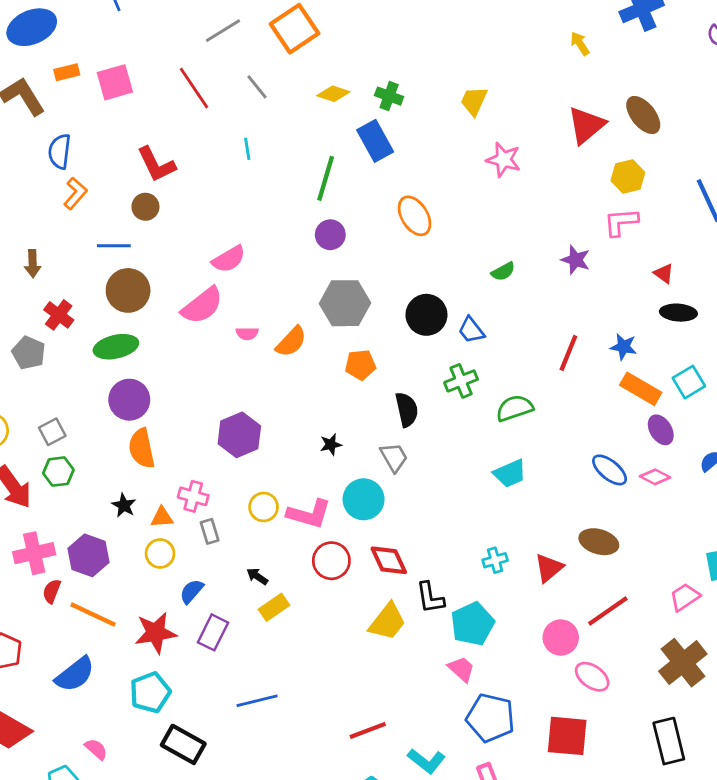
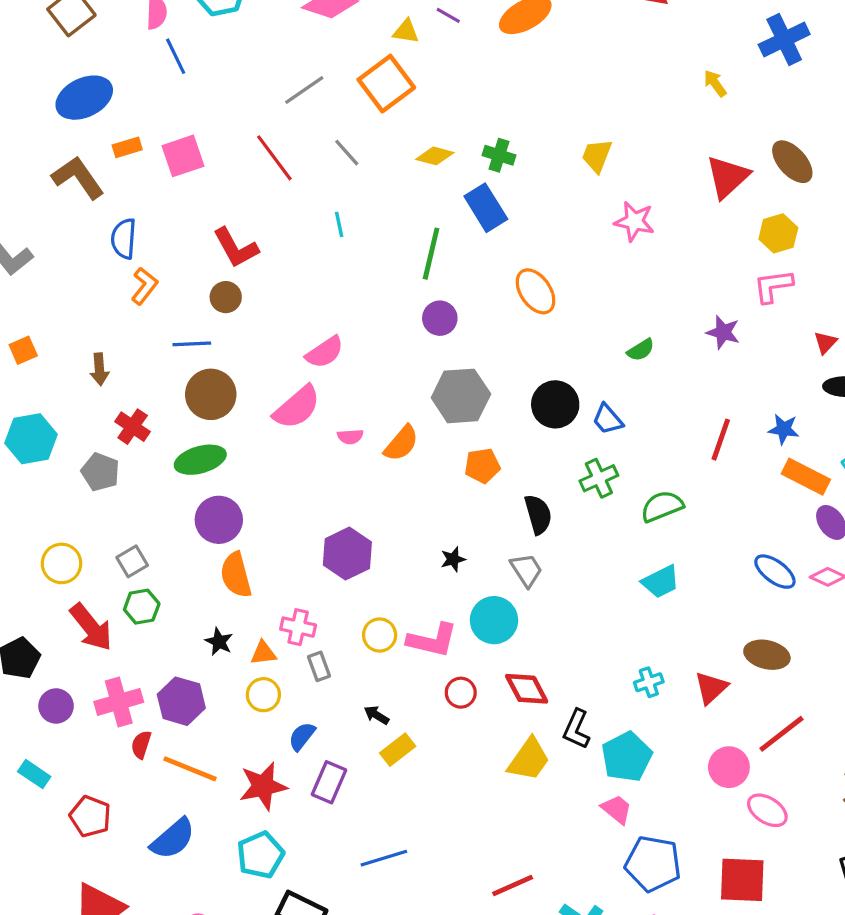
red triangle: (664, 273) -> (825, 343), turned 40
red circle: (331, 561) -> (461, 693), size x0.7
black L-shape: (430, 598) -> (576, 729), turned 36

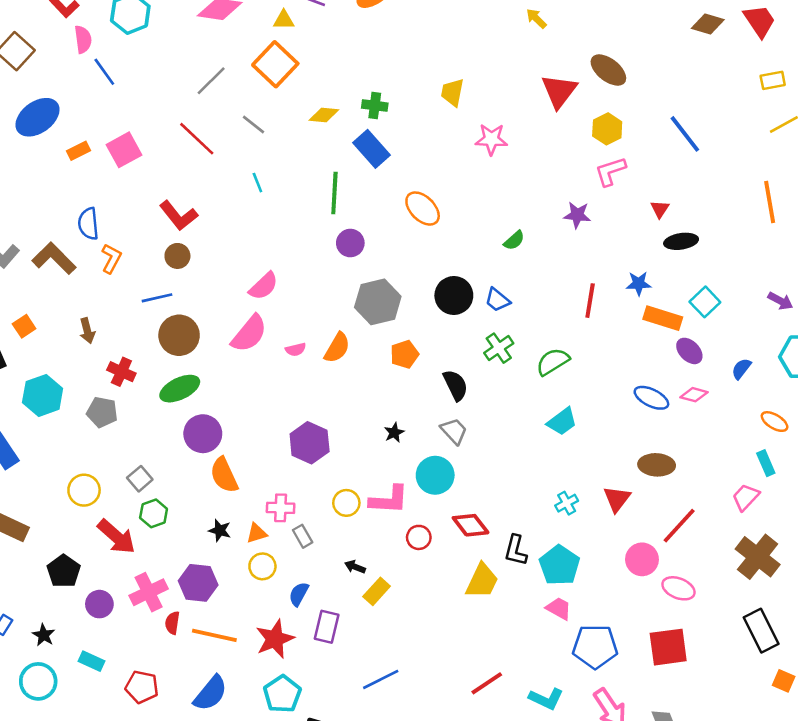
brown L-shape: (78, 178) -> (54, 258), moved

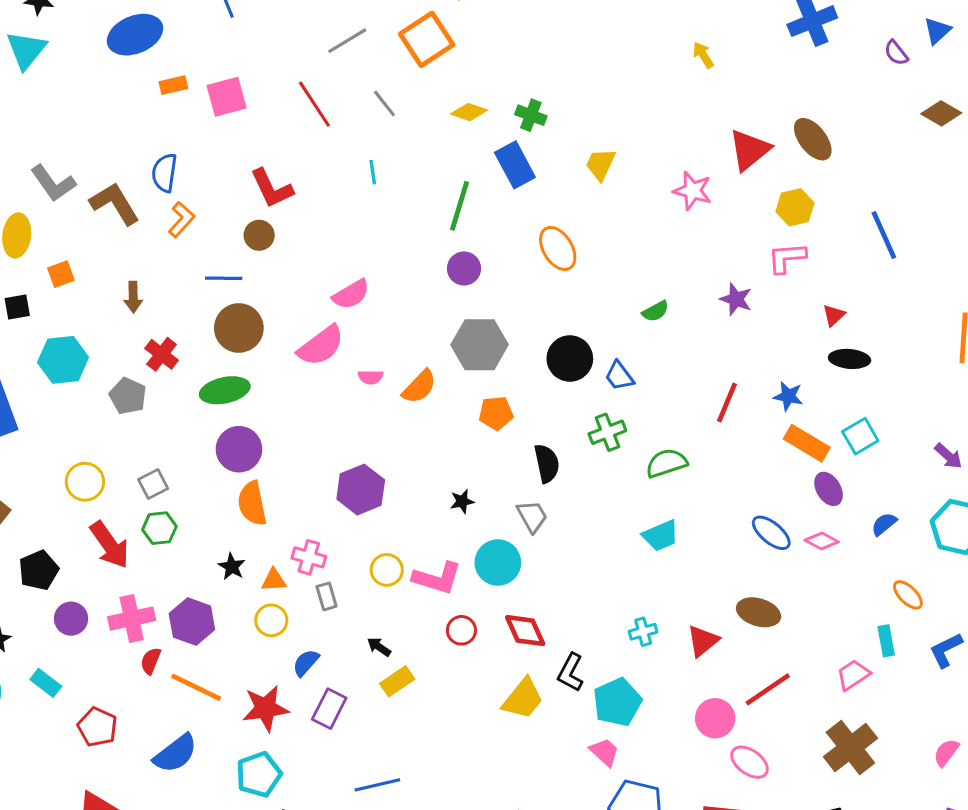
yellow arrow: (536, 19) -> (703, 55), moved
yellow trapezoid: (452, 92) -> (600, 164), moved
pink star: (491, 139) -> (693, 191), moved

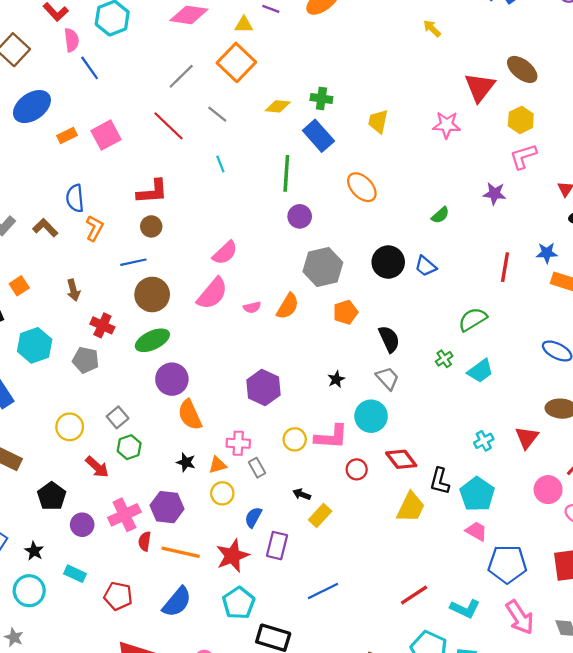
red L-shape: (272, 188) -> (152, 192), turned -56
brown L-shape: (115, 204) -> (45, 228), size x0.7
green cross: (607, 432) -> (444, 359), moved, size x0.7
red arrow: (110, 545) -> (97, 467), size x0.7

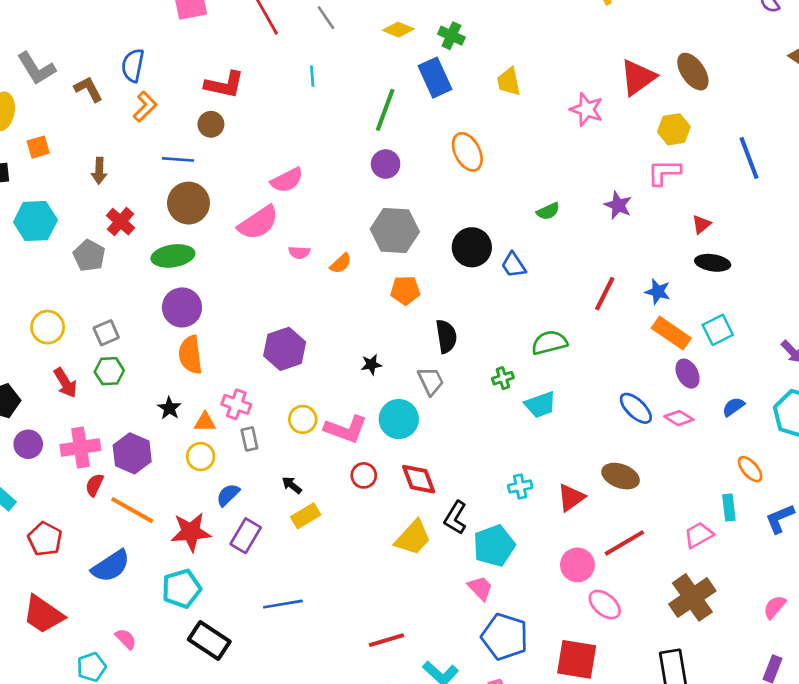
yellow trapezoid: (378, 121) -> (509, 82), turned -40
orange semicircle: (288, 306) -> (341, 263), size x0.7

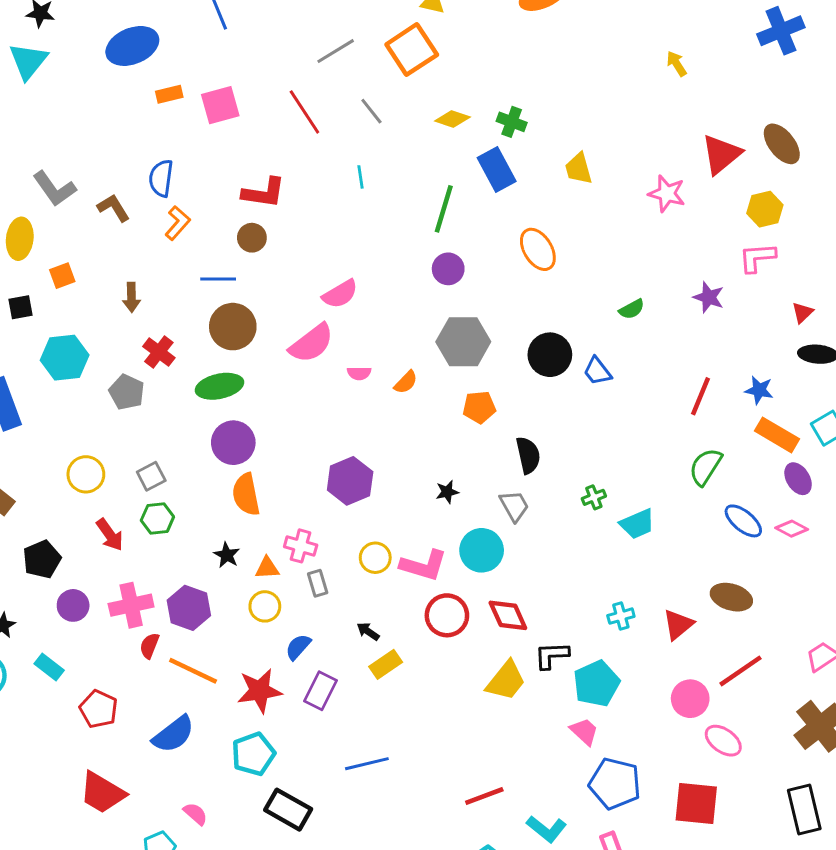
green semicircle: (549, 343) -> (705, 467), moved, turned -39
red circle: (364, 475) -> (447, 615), size x1.5
black L-shape: (455, 518) -> (552, 655), turned 60

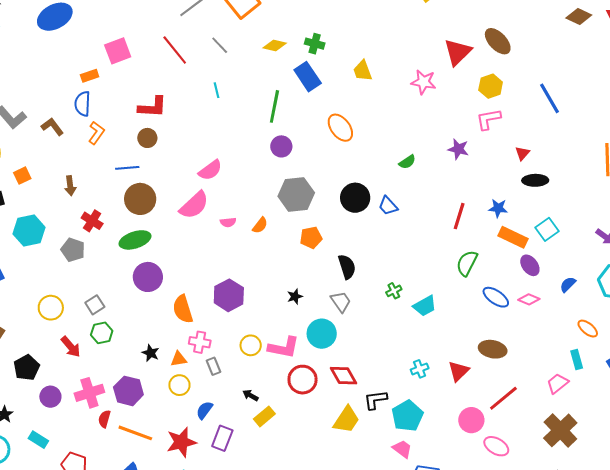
orange rectangle: (169, 94) -> (90, 76), moved
orange semicircle: (246, 494) -> (183, 309), moved

